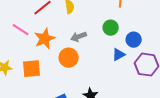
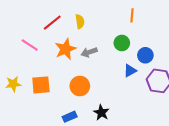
orange star: (45, 39) -> (66, 49), moved
orange circle: (69, 58) -> (80, 86), moved

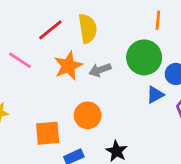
yellow semicircle: (80, 21) -> (88, 29), size x1.5
green circle: (122, 43) -> (144, 57), size x1.6
orange square: (41, 85) -> (48, 133), moved

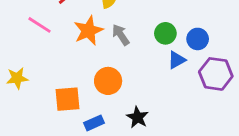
green circle: (144, 57) -> (165, 33), moved, size x0.6
gray arrow: (100, 70) -> (121, 35), turned 75

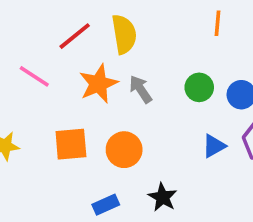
blue triangle: (177, 60) -> (214, 146), moved
orange square: (67, 99) -> (71, 144), moved

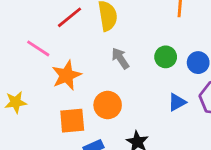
orange star: (98, 84) -> (67, 75), moved
orange square: (71, 144) -> (72, 121), moved

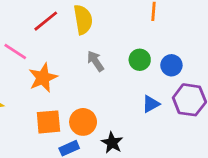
orange circle: (108, 105) -> (83, 122), moved

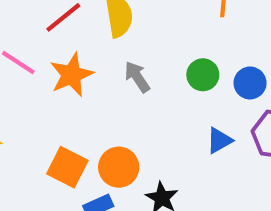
orange star: (43, 78) -> (72, 75), moved
orange square: (48, 122) -> (67, 167), turned 32

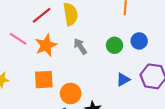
blue circle: (250, 83) -> (139, 41), moved
orange square: (67, 167) -> (44, 80), moved, turned -30

